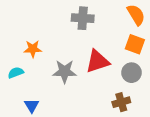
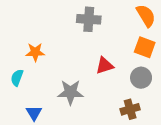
red triangle: (97, 61) -> (105, 65), size x0.7
gray star: (65, 72) -> (70, 92), moved
cyan semicircle: (16, 73) -> (17, 78), turned -49

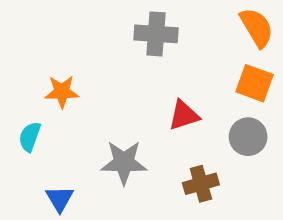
brown cross: (130, 109) -> (201, 184), moved

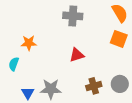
red triangle: (184, 115) -> (77, 55), moved
gray circle: (248, 137) -> (120, 84), moved
gray star: (124, 162) -> (51, 89), moved

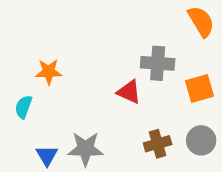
gray cross: (73, 16) -> (158, 63), moved
orange square: (119, 39) -> (199, 88), moved, turned -36
red triangle: (77, 55) -> (129, 92), turned 42

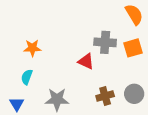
orange square: (199, 88) -> (133, 48), moved
cyan semicircle: (23, 107) -> (27, 77), moved
blue triangle: (47, 155) -> (17, 104), moved

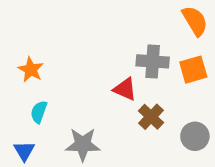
orange star: (32, 48) -> (31, 70), moved, turned 30
brown cross: (105, 96) -> (151, 117), moved, turned -30

